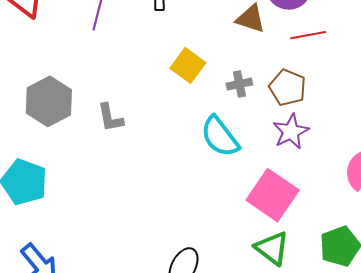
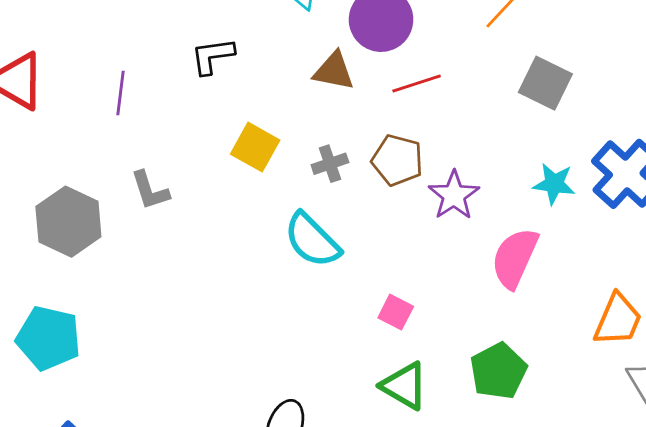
gray L-shape: (110, 118) -> (150, 190), moved
purple star: (291, 132) -> (454, 195), moved
pink square: (273, 195) -> (396, 312), size x0.5

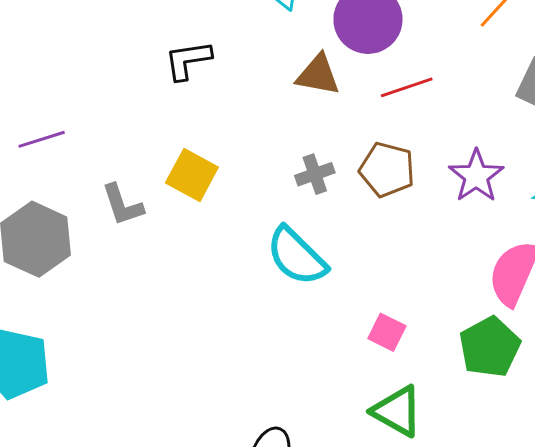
purple line: (121, 93) -> (42, 139), moved, turned 66
yellow square: (255, 147) -> (192, 175), moved
purple star: (454, 195) -> (476, 176), moved
green pentagon: (498, 371) -> (490, 347), moved

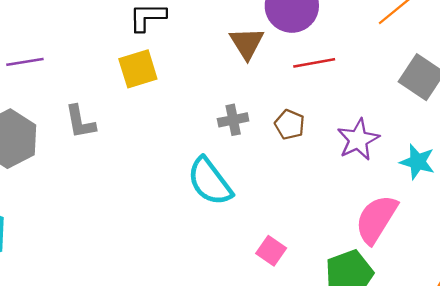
brown triangle: (318, 75) -> (247, 43), turned 39
brown pentagon: (387, 170) -> (290, 125), size x0.7
yellow square: (192, 175) -> (138, 69), moved, turned 36

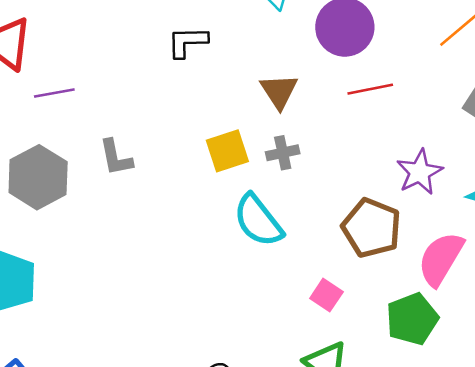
brown triangle: (247, 43) -> (279, 91), moved
yellow square: (138, 69) -> (227, 151), moved
brown pentagon: (290, 125) -> (372, 228), moved, size x1.8

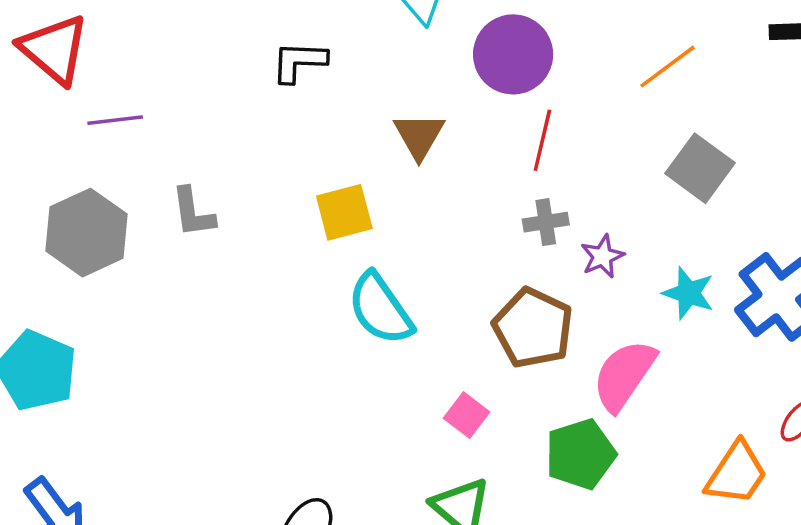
red line: (370, 89) -> (542, 140), turned -69
gray cross: (283, 153) -> (546, 222), moved
purple star: (420, 172) -> (602, 256), size x0.7

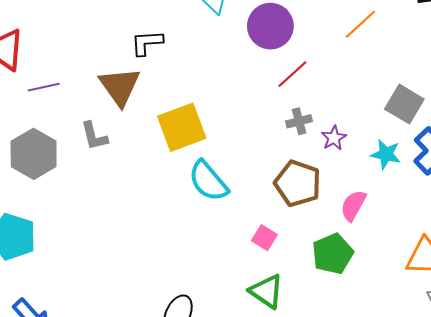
brown triangle: (419, 136) -> (120, 86), moved, size x1.4
red line: (542, 140) -> (292, 74), turned 40
gray square: (700, 168) -> (404, 104), moved
yellow square: (344, 212) -> (182, 127), size x1.4
pink semicircle: (624, 375) -> (353, 205), size x0.7

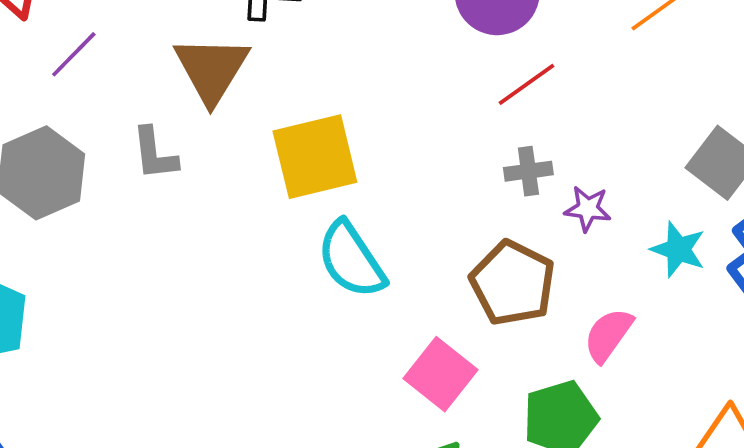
purple line: (44, 87) -> (74, 54), turned -40
purple star: (334, 138) -> (588, 209), turned 30
pink square: (264, 238) -> (441, 374), size x1.5

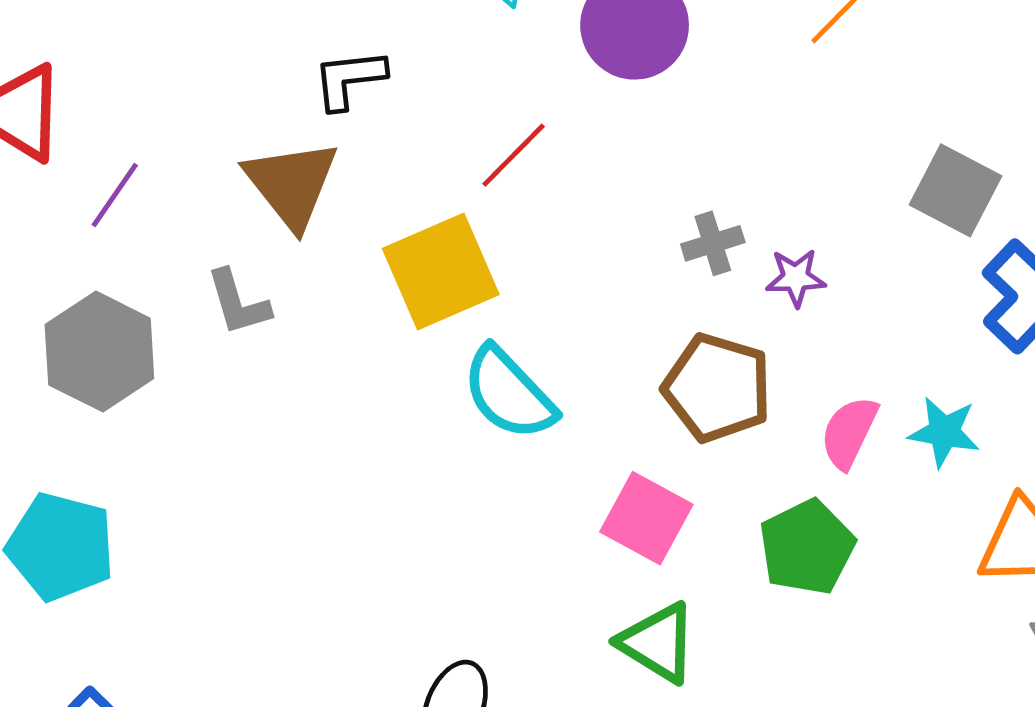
red line: (526, 84) -> (514, 155), moved
cyan star: (678, 249) -> (944, 432), moved

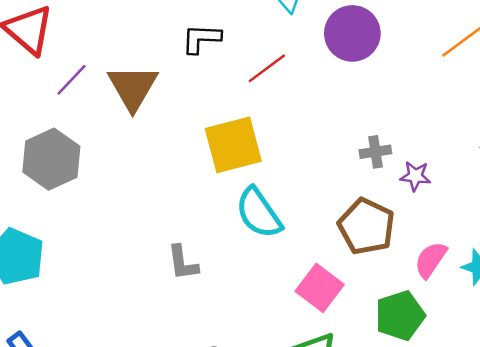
red line: (514, 155) -> (267, 68), moved
brown triangle: (292, 184) -> (133, 87), moved
gray L-shape: (238, 303) -> (183, 263), moved

